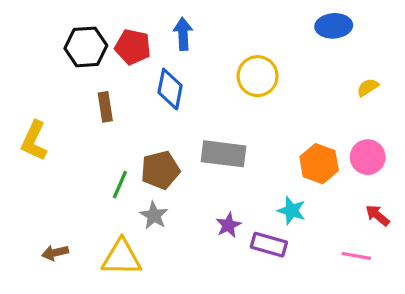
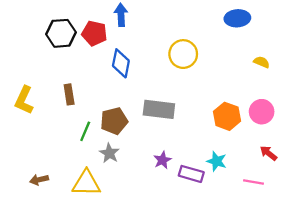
blue arrow: (183, 34) -> (121, 15), moved
yellow semicircle: (368, 87) -> (262, 62), turned 56
brown rectangle: (105, 107) -> (69, 94), moved
cyan star: (292, 211) -> (217, 161), moved

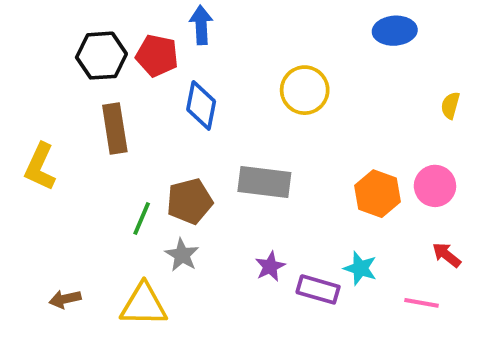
yellow semicircle: (262, 62) -> (450, 105), moved, turned -98
brown rectangle: (69, 94) -> (115, 128), moved, size x1.4

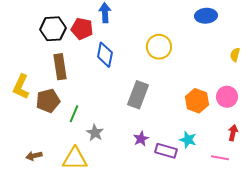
gray rectangle: (264, 182) -> (138, 95), turned -76
brown pentagon: (190, 201) -> (48, 101), moved
red arrow: (446, 255) -> (233, 133), turned 63

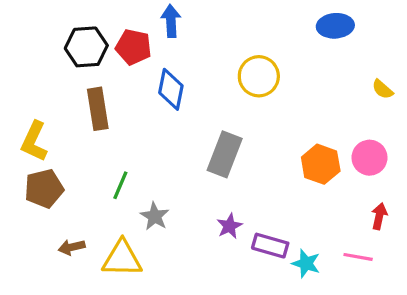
yellow semicircle: (235, 55) -> (383, 89), turned -64
brown pentagon: (48, 101) -> (44, 189), moved
cyan star: (188, 140) -> (306, 263), moved
brown arrow: (34, 156) -> (72, 247), moved

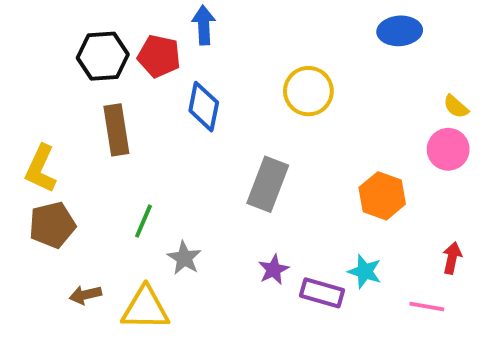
pink circle: (369, 158) -> (448, 149), moved
cyan star: (306, 263) -> (365, 272), moved

